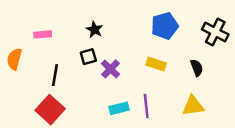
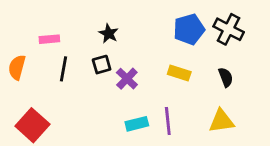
black cross: (215, 32) -> (229, 29), moved
black line: (55, 75) -> (63, 69), moved
red square: (50, 110) -> (32, 125), moved

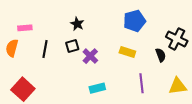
black cross: (229, 29) -> (177, 39), moved
pink rectangle: (49, 39) -> (25, 28), moved
purple line: (168, 121) -> (142, 83), moved
yellow triangle: (221, 121) -> (178, 86), moved

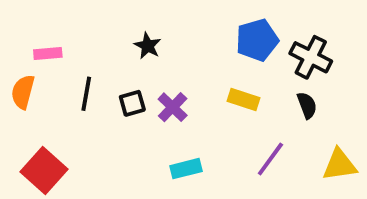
black cross: (177, 39) -> (311, 57), moved
black square: (72, 46) -> (132, 103), moved
purple line: (142, 83) -> (270, 159), turned 42

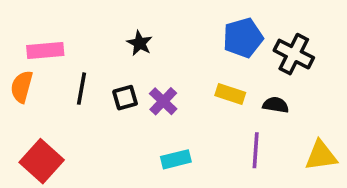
pink rectangle: (48, 53) -> (45, 50), size x1.4
black semicircle: (307, 105) -> (276, 105), moved, turned -60
purple line: (270, 159) -> (256, 150), turned -32

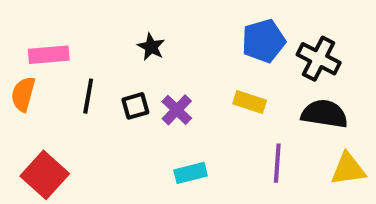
black semicircle: (276, 105) -> (324, 114), moved, size x1.6

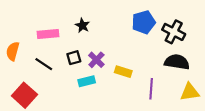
pink rectangle: (49, 55) -> (48, 34), moved
black line: (88, 96) -> (44, 64), moved, turned -66
yellow rectangle: (250, 102) -> (123, 72), moved
cyan rectangle: (191, 173) -> (87, 81), moved

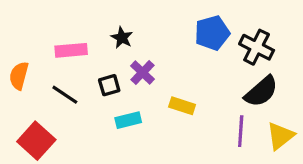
purple cross: (96, 60) -> (142, 72), moved
black semicircle: (177, 62) -> (261, 92), turned 130
purple line: (151, 89) -> (241, 131), moved
yellow triangle: (190, 92) -> (280, 136), turned -30

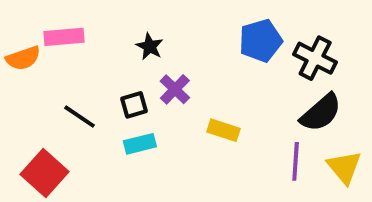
pink rectangle: (71, 50) -> (64, 37), moved
orange semicircle: (19, 76) -> (23, 58), moved, turned -124
cyan rectangle: (128, 120) -> (140, 144), moved
yellow triangle: (280, 136) -> (344, 167), turned -32

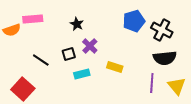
black semicircle: (321, 113) -> (165, 58), turned 35
cyan rectangle: (140, 144) -> (82, 74), moved

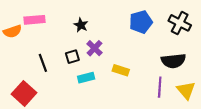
black cross: (162, 30) -> (180, 23), moved
black line: (41, 60) -> (43, 63), turned 36

